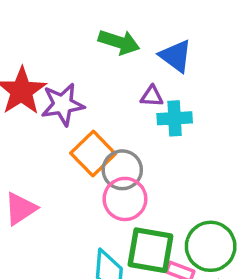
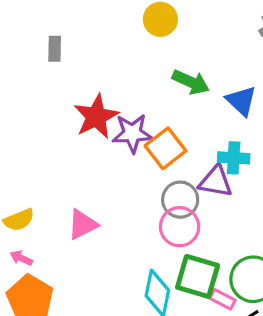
purple triangle: (152, 96) -> (216, 181), moved, size x1.6
orange square: (93, 154) -> (165, 148), moved

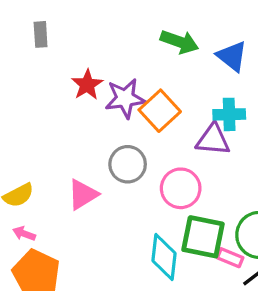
gray rectangle: (55, 49) -> (41, 34), moved
red star: (96, 117) -> (87, 85), size x0.7
gray circle: (180, 200) -> (128, 164), moved

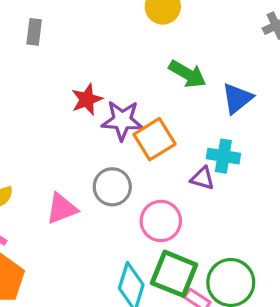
gray rectangle: (41, 34) -> (34, 32), moved
blue triangle: (232, 56) -> (237, 98), turned 32
purple triangle: (213, 140) -> (202, 178), size x0.7

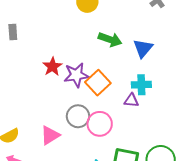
pink circle: (161, 221) -> (100, 124), moved

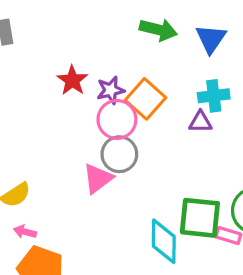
purple star: (76, 75) -> (111, 90), size x0.7
pink circle: (100, 124) -> (117, 119), moved
pink triangle: (50, 135) -> (98, 178), moved

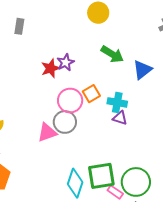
purple star: (111, 90) -> (66, 62), moved, turned -30
cyan cross: (214, 96) -> (117, 102), moved
orange square: (146, 99) -> (91, 94), size x0.7
green square: (200, 218) -> (101, 176), turned -32

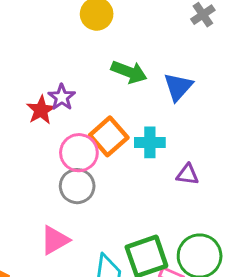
orange square: (91, 94) -> (109, 136), size x1.4
purple triangle: (120, 118) -> (187, 174), moved
pink triangle: (47, 132) -> (55, 240), moved

